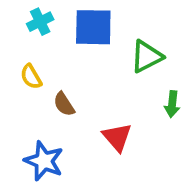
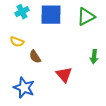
green triangle: (146, 56) -> (86, 17), moved
yellow semicircle: (31, 77) -> (17, 42), turned -40

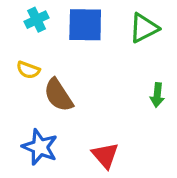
brown semicircle: (35, 57) -> (58, 95), size x1.5
red triangle: (64, 75) -> (105, 155), moved

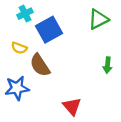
blue square: (85, 25) -> (49, 30), moved, turned -30
blue star: (40, 147) -> (17, 88), moved, turned -30

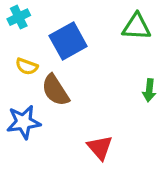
cyan cross: (25, 14) -> (19, 17), moved
green triangle: (98, 19) -> (136, 27), turned 30

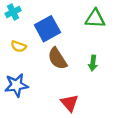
brown semicircle: (55, 90) -> (57, 59), moved
green arrow: (149, 90) -> (93, 63), moved

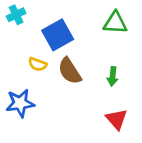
yellow semicircle: (19, 46) -> (38, 64), moved
red triangle: (70, 103) -> (117, 119), moved

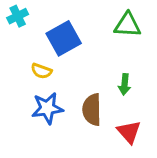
brown semicircle: (70, 71) -> (92, 110), moved, turned 32
blue star: (20, 103) -> (47, 108), moved

